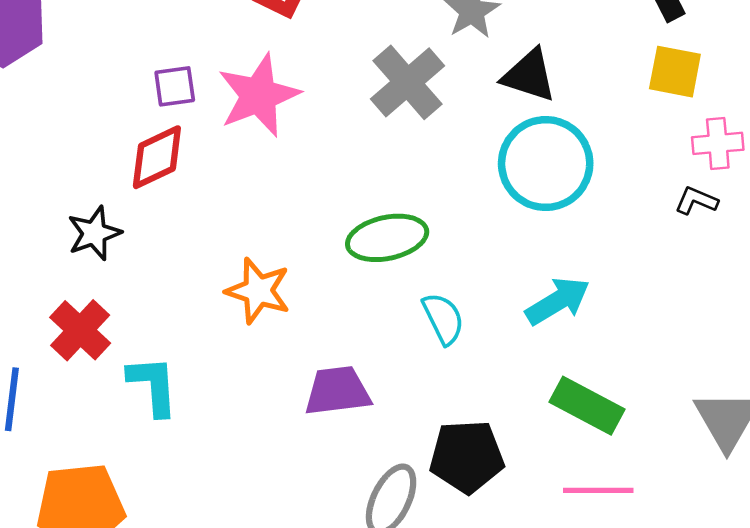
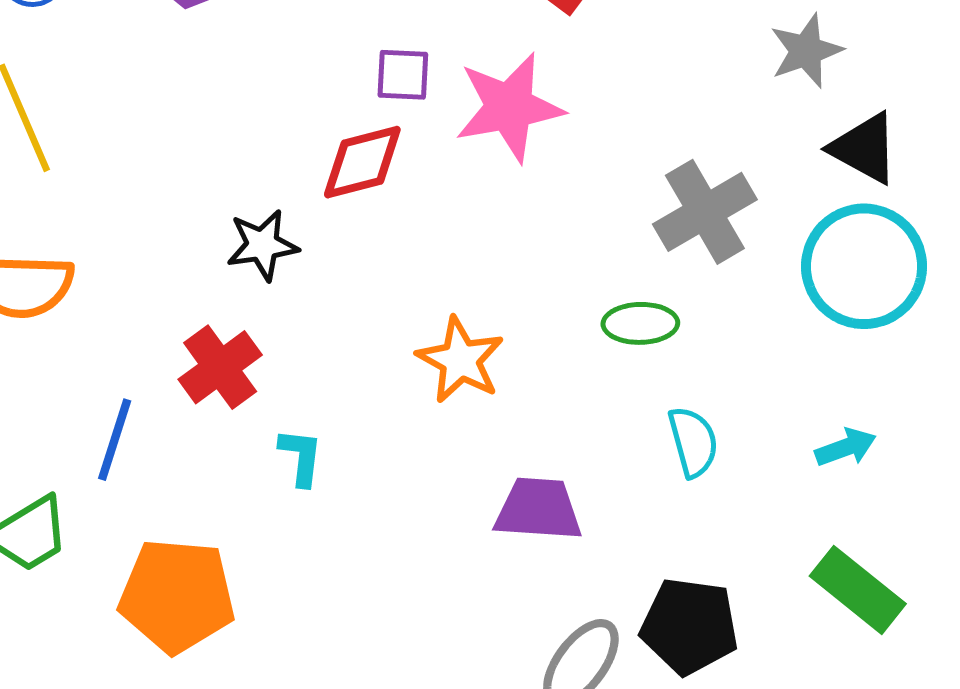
gray cross: (407, 82) -> (705, 212), moved
green ellipse: (387, 238) -> (640, 323), size x0.7
cyan arrow: (558, 301) -> (846, 447), size x0.7
cyan L-shape: (153, 386) -> (301, 457), size x0.7

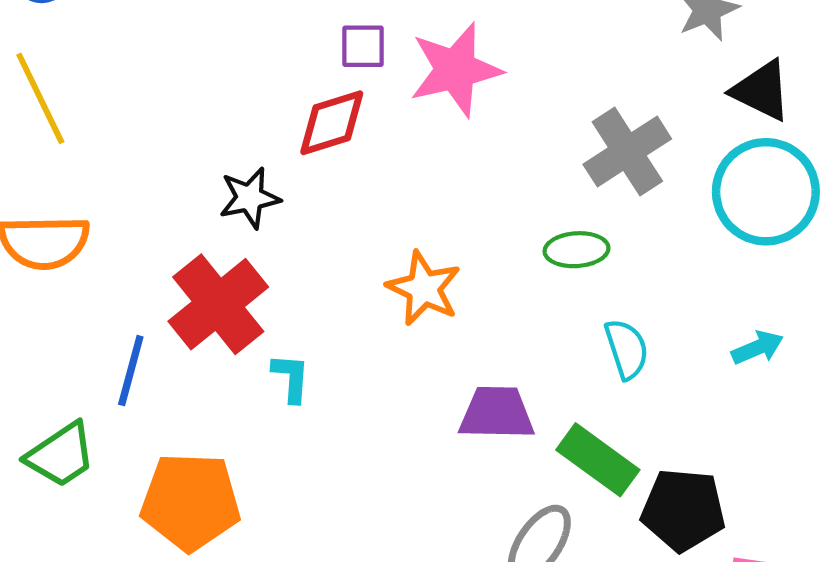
red cross: (220, 367) -> (218, 304), size x1.4
green rectangle: (858, 590) -> (598, 460), moved
black pentagon: (689, 626) -> (683, 510), moved

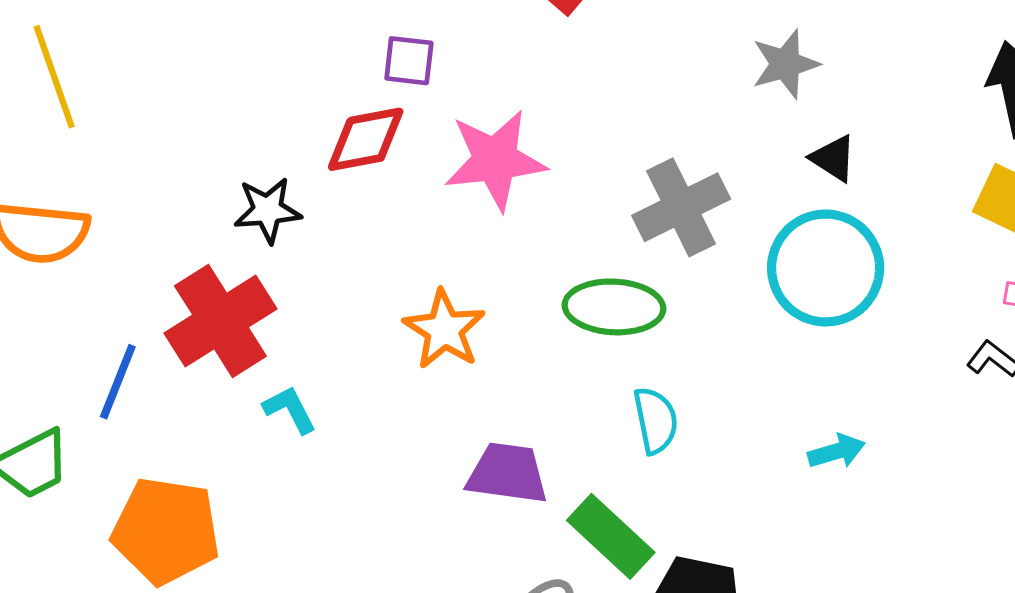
pink star: (456, 70) -> (495, 160), moved
black triangle: (761, 91) -> (833, 158), size x0.7
green ellipse: (577, 250) -> (614, 307), size x1.4
cyan arrow: (757, 348) -> (836, 451), moved
cyan L-shape: (291, 378) -> (290, 410), turned -38

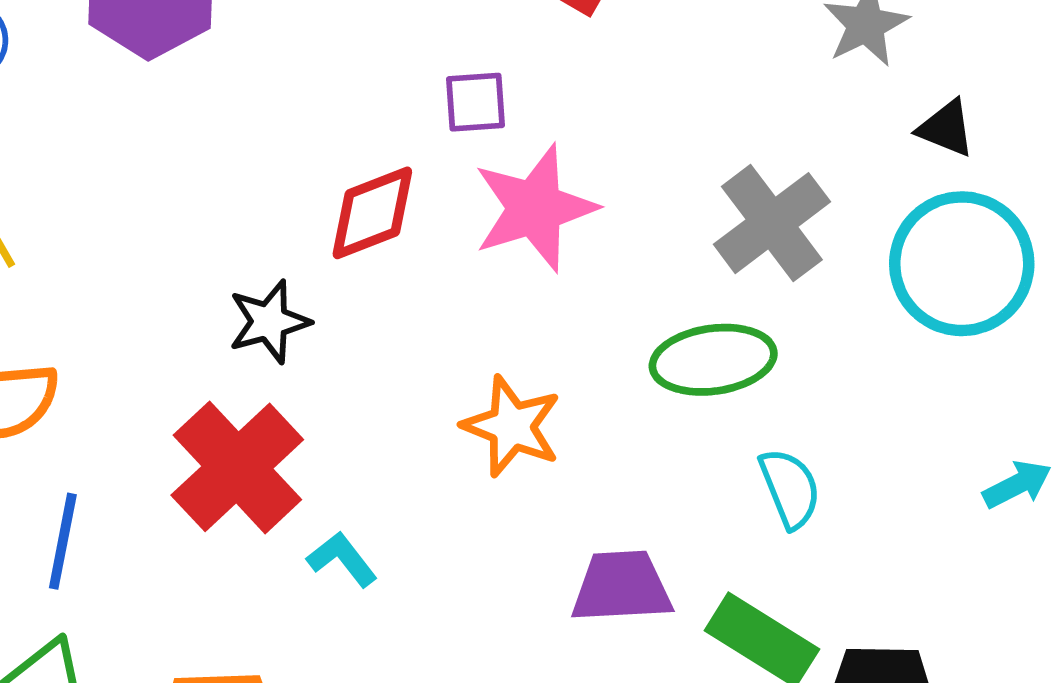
purple square: (409, 61) -> (476, 102), moved
blue line: (118, 382) -> (63, 541), moved

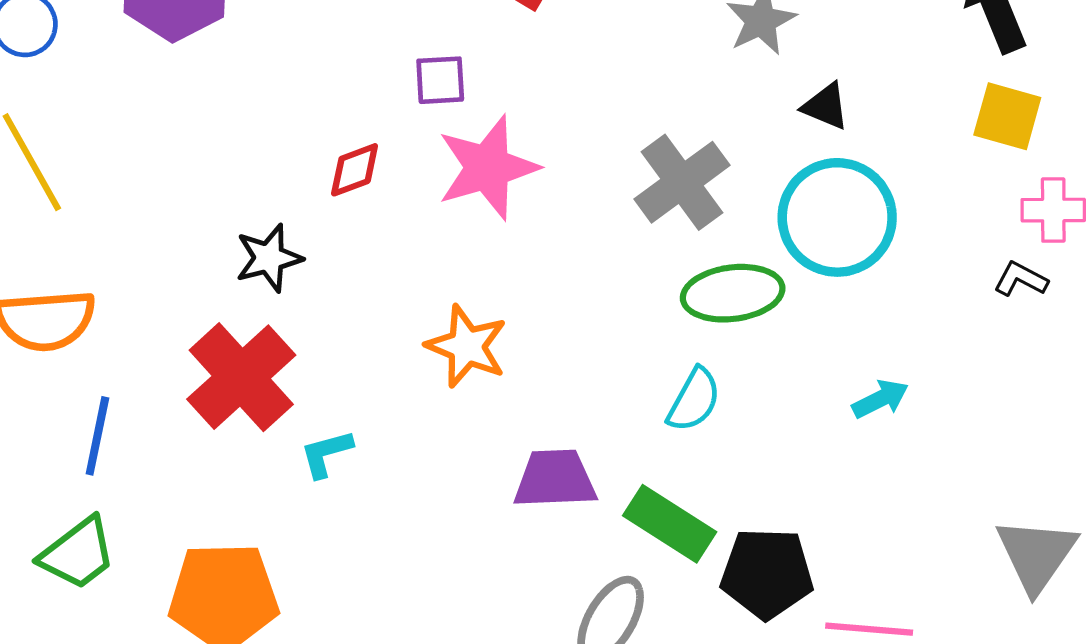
red diamond: (372, 213) -> (355, 170), size x0.7
green ellipse: (713, 360) -> (733, 293), moved
cyan semicircle: (790, 488) -> (694, 400), turned 50
cyan L-shape: (342, 559) -> (326, 453), turned -68

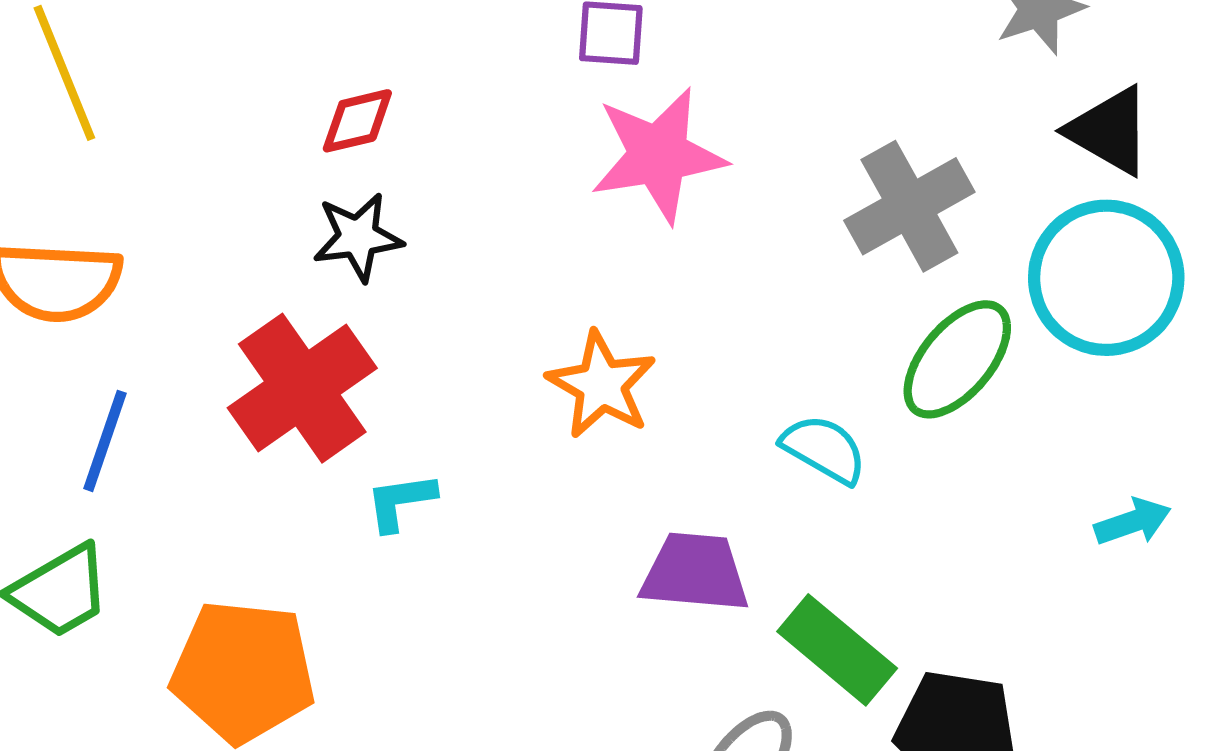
black triangle: (826, 106) -> (1109, 131), size x1.4
red diamond: (355, 170) -> (357, 121), moved
green ellipse: (733, 293) -> (957, 359), turned -50
cyan semicircle: (694, 400) -> (824, 449), moved, turned -96

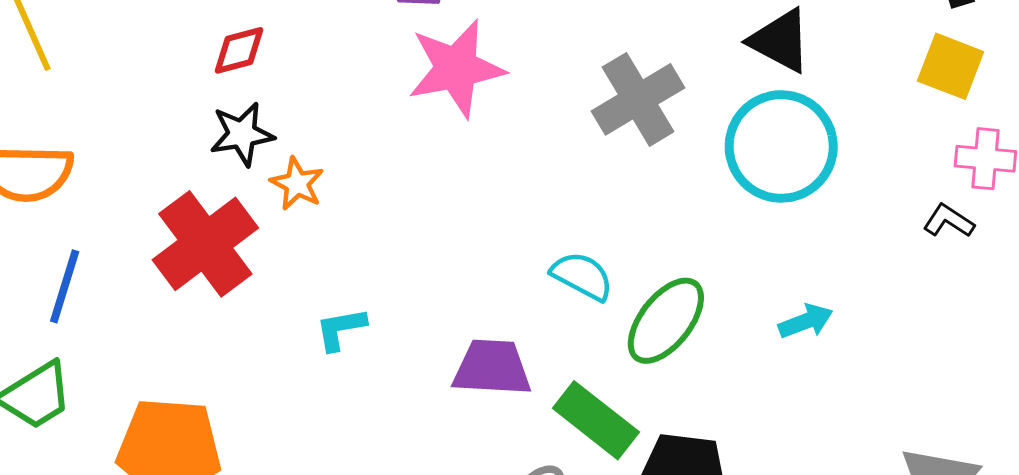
green ellipse: (957, 359) -> (666, 321), moved
orange star: (601, 385) -> (297, 184), moved, size x0.7
cyan L-shape: (401, 502) -> (341, 329), moved

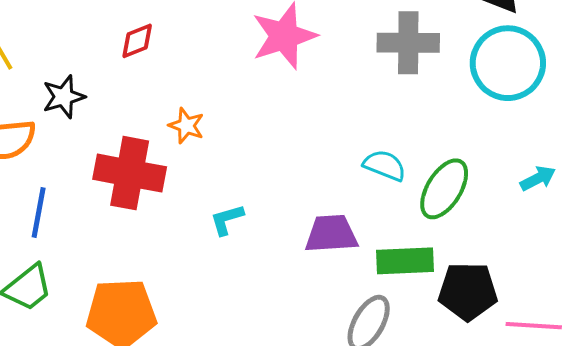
gray cross: (638, 99) -> (408, 43), turned 38
black star: (242, 134) -> (64, 97), moved
red cross: (205, 244) -> (130, 173), turned -36
green rectangle: (596, 420) -> (405, 261), turned -34

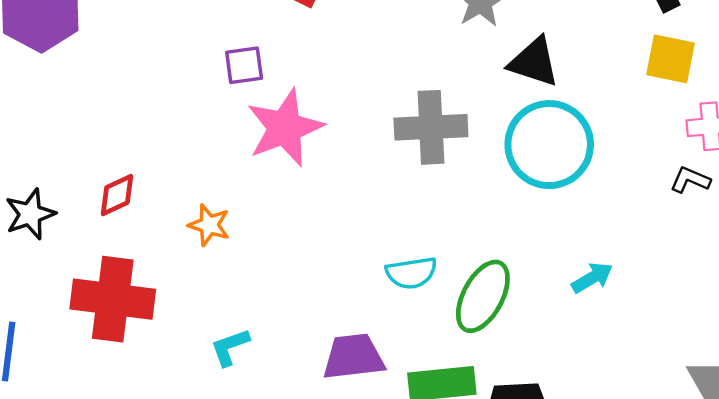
red diamond: (137, 41) -> (117, 195), moved
orange star: (186, 126) -> (209, 225), moved
cyan semicircle: (385, 165) -> (411, 273), turned 153

